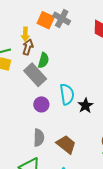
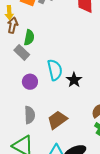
gray rectangle: (35, 75) -> (22, 52), size x0.7
brown trapezoid: (66, 144) -> (57, 120), turned -70

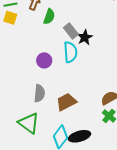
gray rectangle: (22, 52) -> (71, 31), moved
black star: (74, 80) -> (85, 37), moved

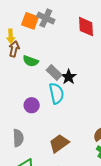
green semicircle: (49, 17) -> (31, 61), turned 98
gray semicircle: (39, 93) -> (18, 138), moved

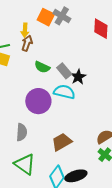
green semicircle: (31, 61) -> (42, 67), moved
cyan semicircle: (56, 93) -> (64, 92), turned -70
purple circle: (32, 105) -> (38, 101), size x1.6

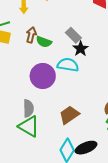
brown arrow: (27, 43) -> (31, 35), moved
gray rectangle: (64, 71) -> (73, 35), moved
green triangle: (25, 164) -> (29, 126), moved

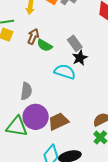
purple circle: (43, 76) -> (36, 117), moved
gray semicircle: (28, 108) -> (26, 91), moved
green triangle: (29, 126) -> (17, 127), turned -30

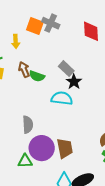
brown arrow: (33, 36) -> (24, 70), turned -35
brown trapezoid: (58, 121) -> (65, 148), turned 115
green triangle: (17, 127) -> (25, 161), size x0.7

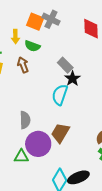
green semicircle: (37, 76) -> (32, 46), moved
cyan semicircle: (62, 98) -> (60, 95), turned -80
brown trapezoid: (65, 148) -> (60, 133), moved, turned -140

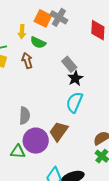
cyan semicircle: (60, 95) -> (74, 102), moved

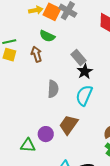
yellow arrow: (22, 32) -> (36, 10), moved, turned -104
gray semicircle: (25, 116) -> (53, 89), moved
purple circle: (36, 141) -> (46, 134), size x0.6

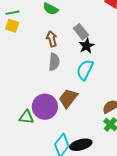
brown arrow: (36, 54) -> (52, 39), moved
purple circle: (46, 134) -> (45, 107), size x1.6

